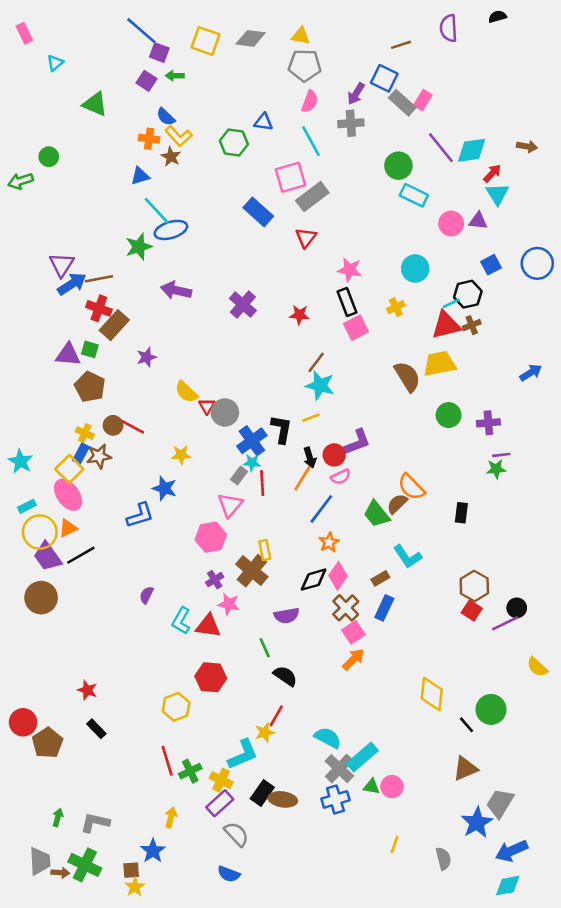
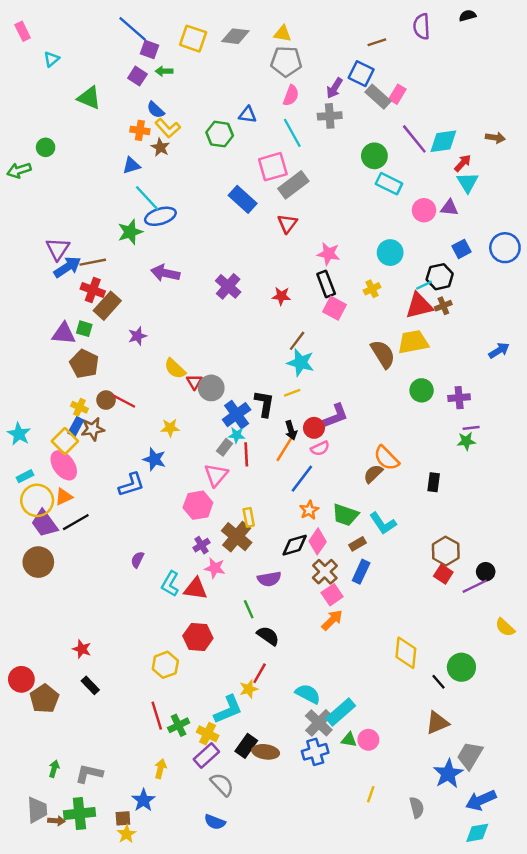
pink square: (356, 328) -> (335, 308), turned -35
green trapezoid: (377, 514) -> (345, 515), moved, turned -32
green cross: (85, 865) -> (79, 814), turned -32

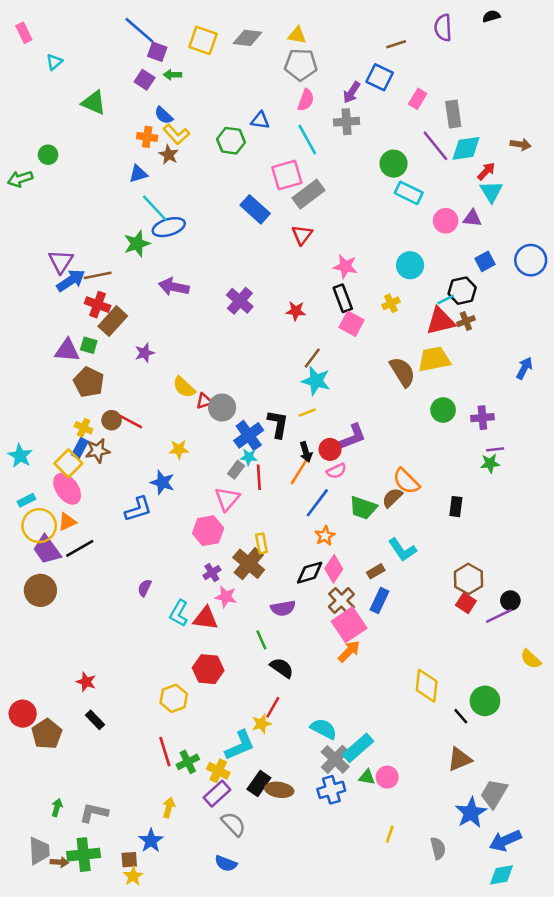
gray rectangle: (378, 97) -> (453, 114), moved, turned 40
blue arrow: (499, 350) -> (524, 368), turned -30
red triangle: (194, 382) -> (204, 401), turned 42
green trapezoid: (345, 515) -> (363, 508), moved
pink square: (332, 595) -> (349, 625), size x1.5

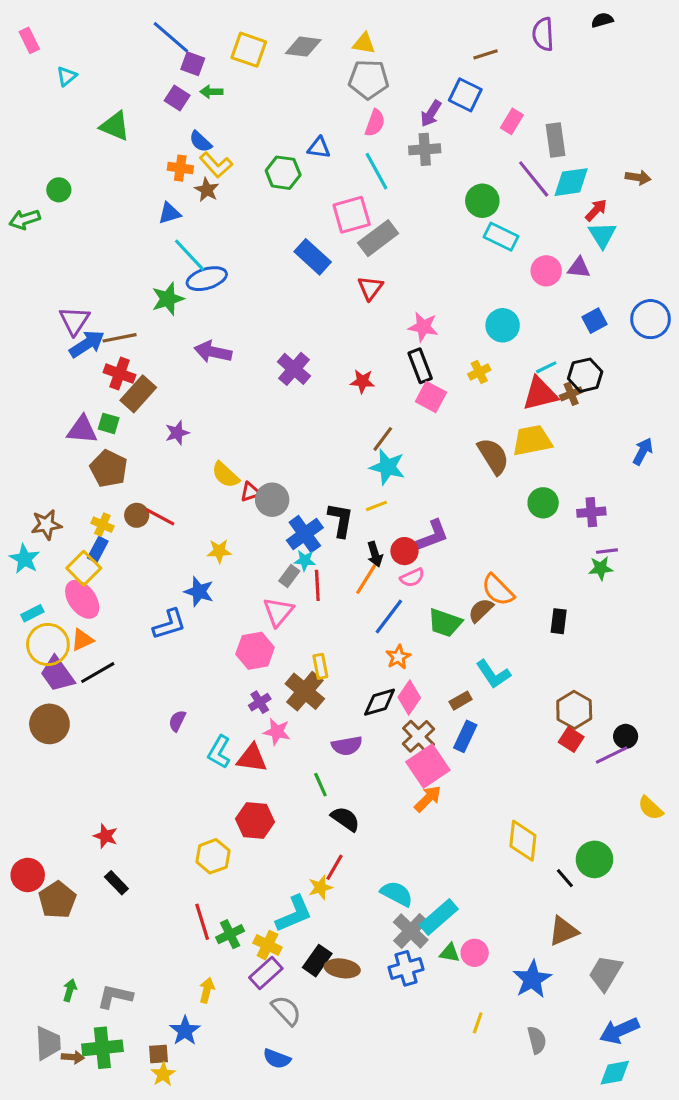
black hexagon: (462, 291) -> (585, 375), moved
brown star: (98, 451) -> (46, 525), moved
blue star: (471, 813) -> (532, 979), moved

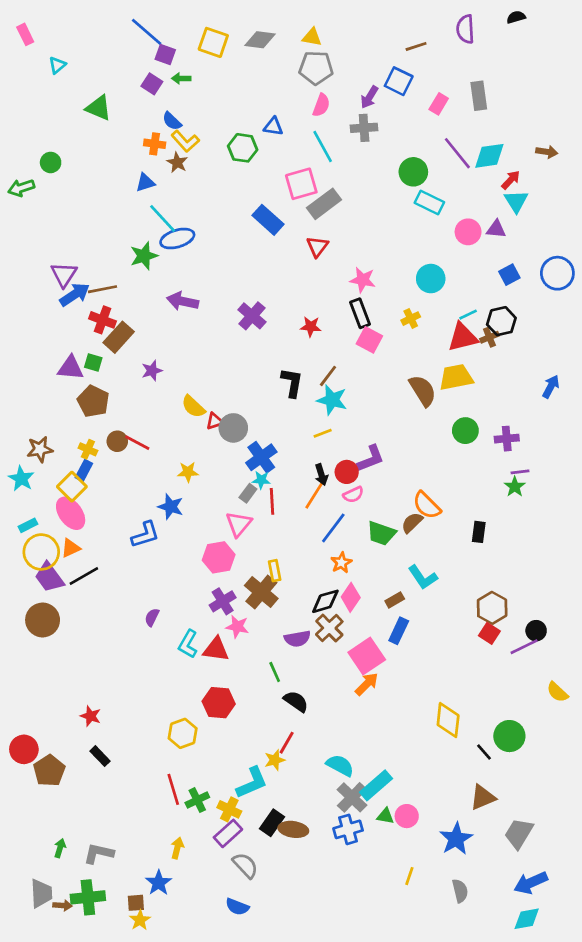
gray rectangle: (556, 140) -> (479, 96), moved
black L-shape: (341, 520) -> (292, 383), moved
green star: (601, 568) -> (515, 487), turned -30
purple cross: (260, 702) -> (223, 601), size x1.4
brown cross: (419, 736) -> (329, 628), moved

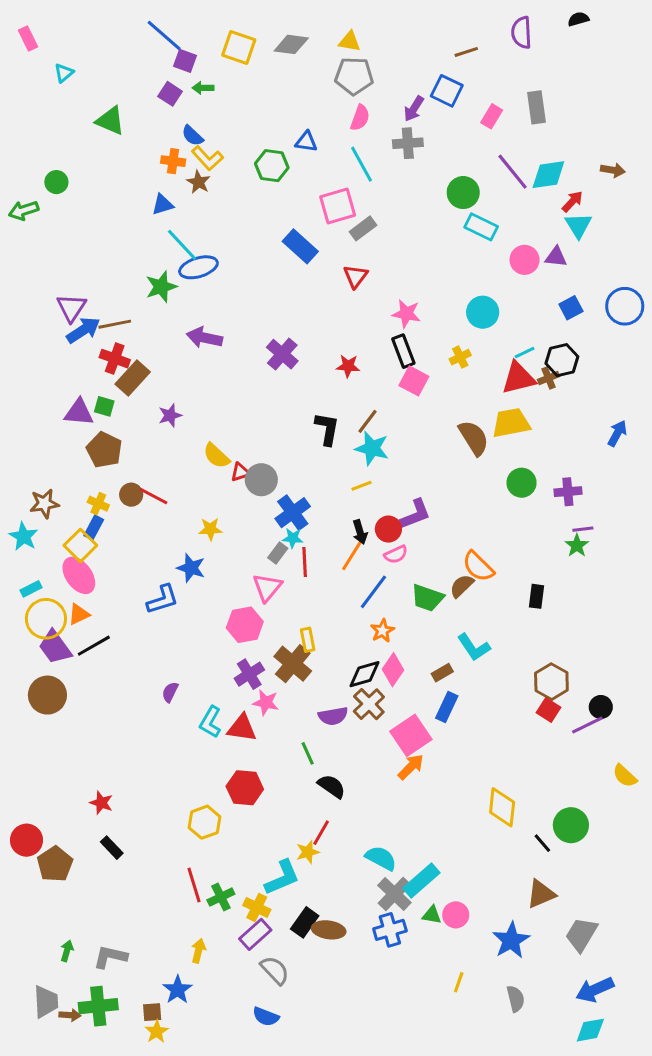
gray rectangle: (324, 204) -> (363, 228), size x0.7

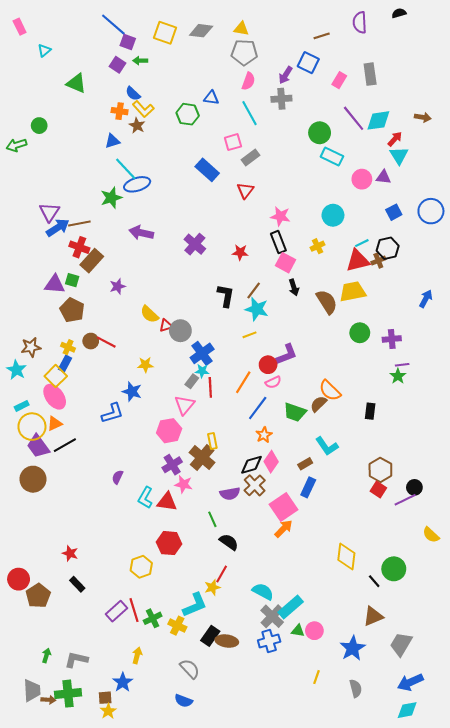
pink square: (338, 206) -> (233, 142), size x0.7
black arrow: (360, 532) -> (294, 287), moved
purple rectangle: (255, 934) -> (116, 611), moved

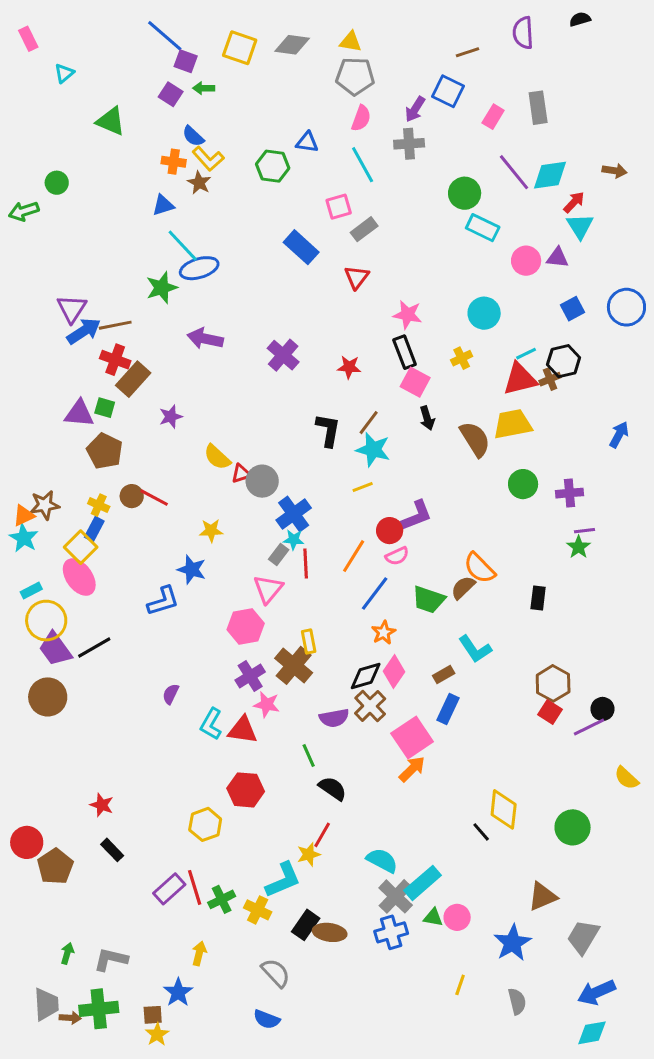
orange triangle: (55, 423) -> (24, 516), moved
black line: (374, 581) -> (481, 832), moved

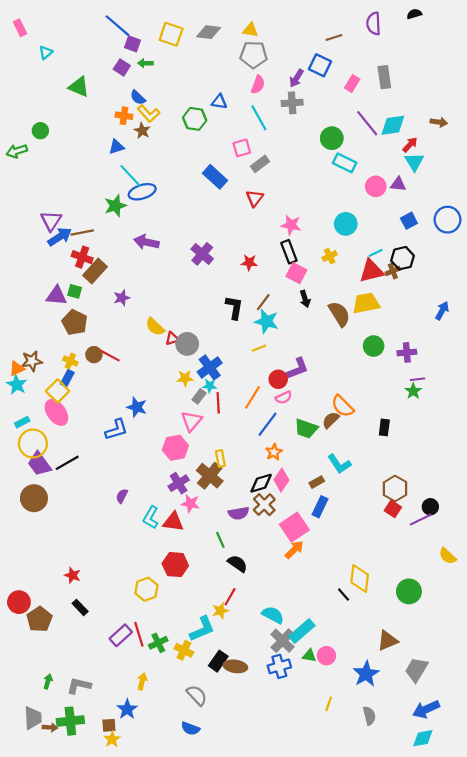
yellow star: (211, 531) -> (185, 378), moved

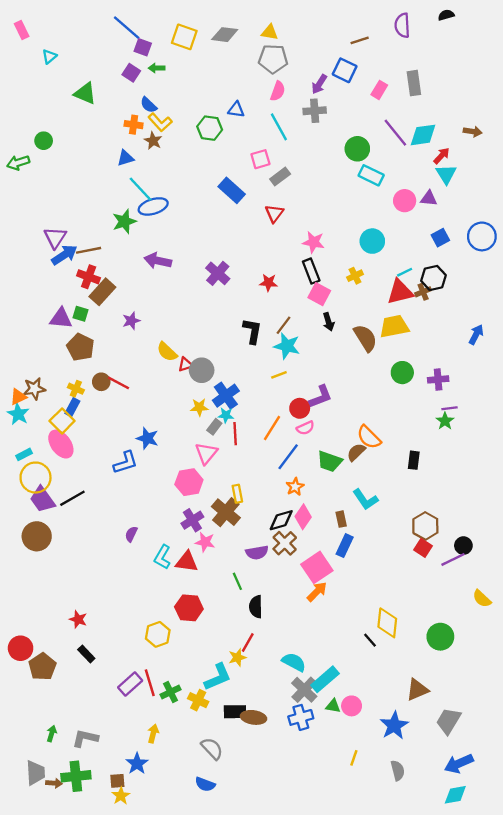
brown rectangle: (317, 482) -> (341, 519), turned -72
black semicircle: (238, 564) -> (256, 607), turned -126
black rectangle: (218, 661) -> (235, 712), turned 54

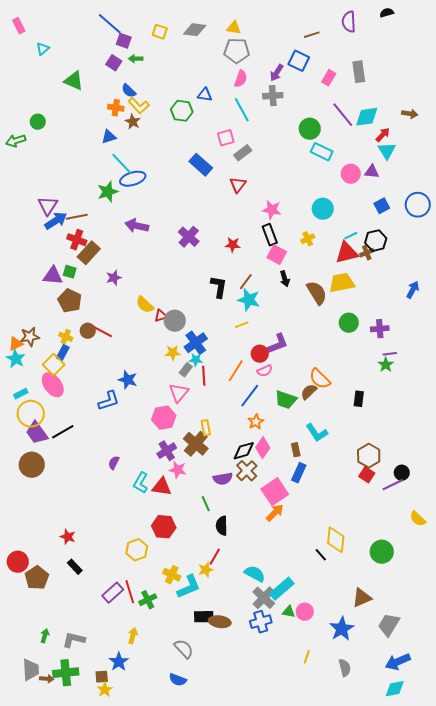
yellow square: (184, 37) -> (160, 32), size x0.7
yellow cross: (198, 700) -> (172, 575), moved

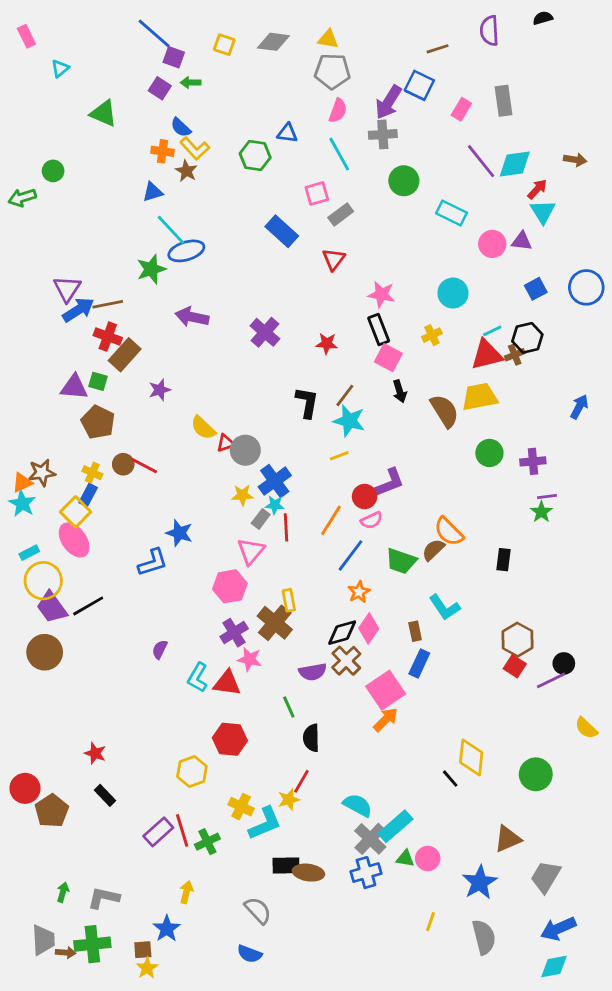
purple arrow: (277, 73) -> (388, 102), size x1.4
green circle: (310, 129) -> (404, 181), moved
gray semicircle: (345, 668) -> (484, 937), size x1.4

